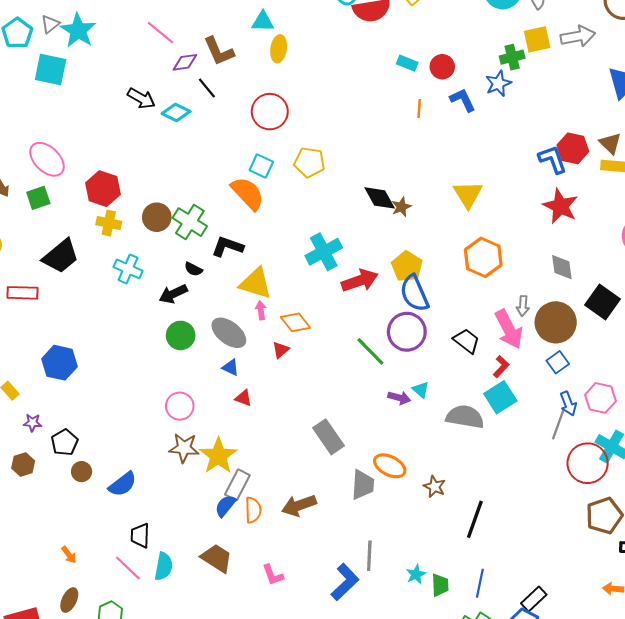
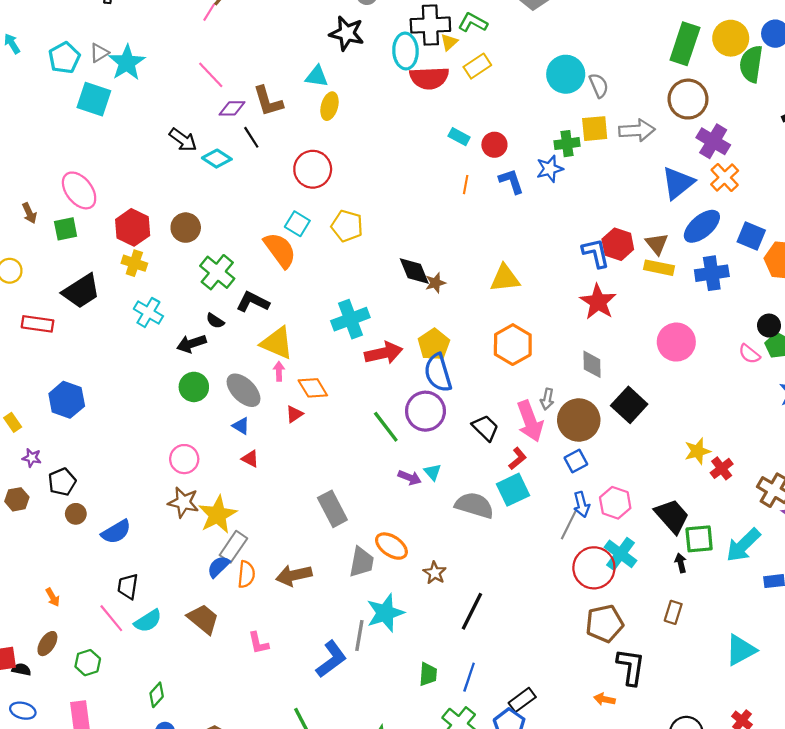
yellow triangle: (468, 194) -> (505, 278), turned 48
brown circle: (157, 217) -> (186, 228), moved
cyan semicircle: (164, 566) -> (148, 621), turned 40
cyan star: (416, 574) -> (385, 613), moved, size x1.8

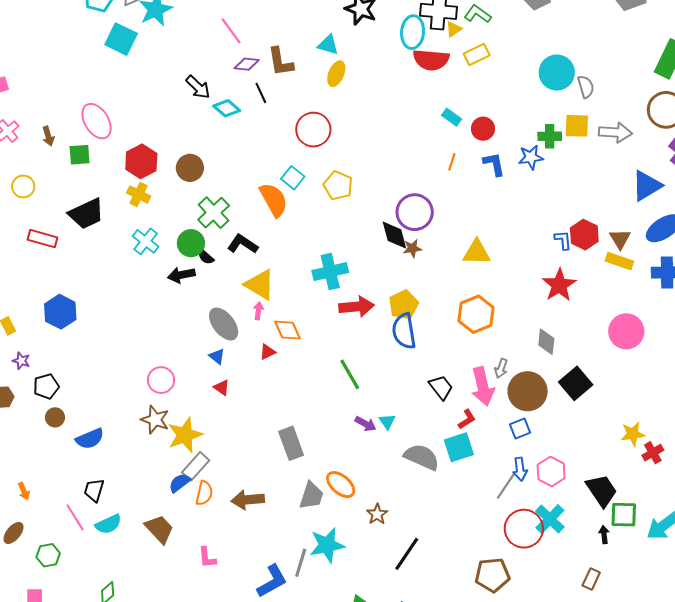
blue L-shape: (596, 253) -> (563, 240), size x0.7
green circle: (194, 387) -> (191, 243), moved
purple circle: (425, 411) -> (415, 212), moved
brown pentagon: (604, 623) -> (492, 575), moved

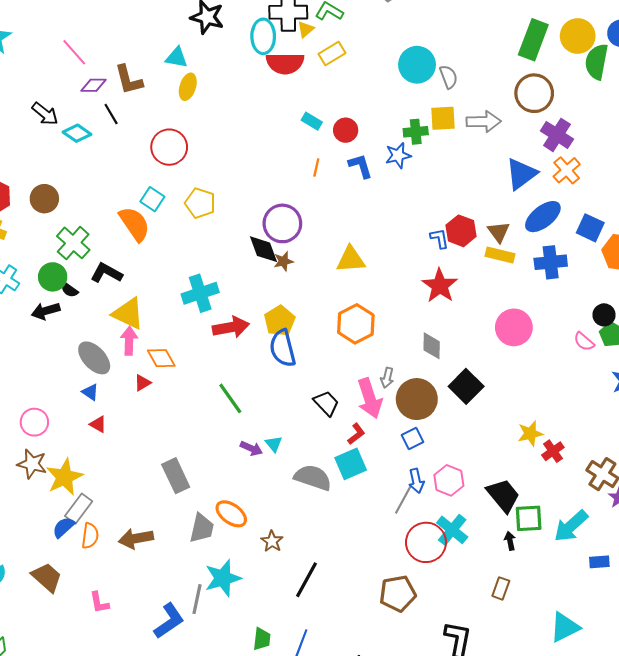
pink arrow: (258, 311) -> (129, 341), size x1.5

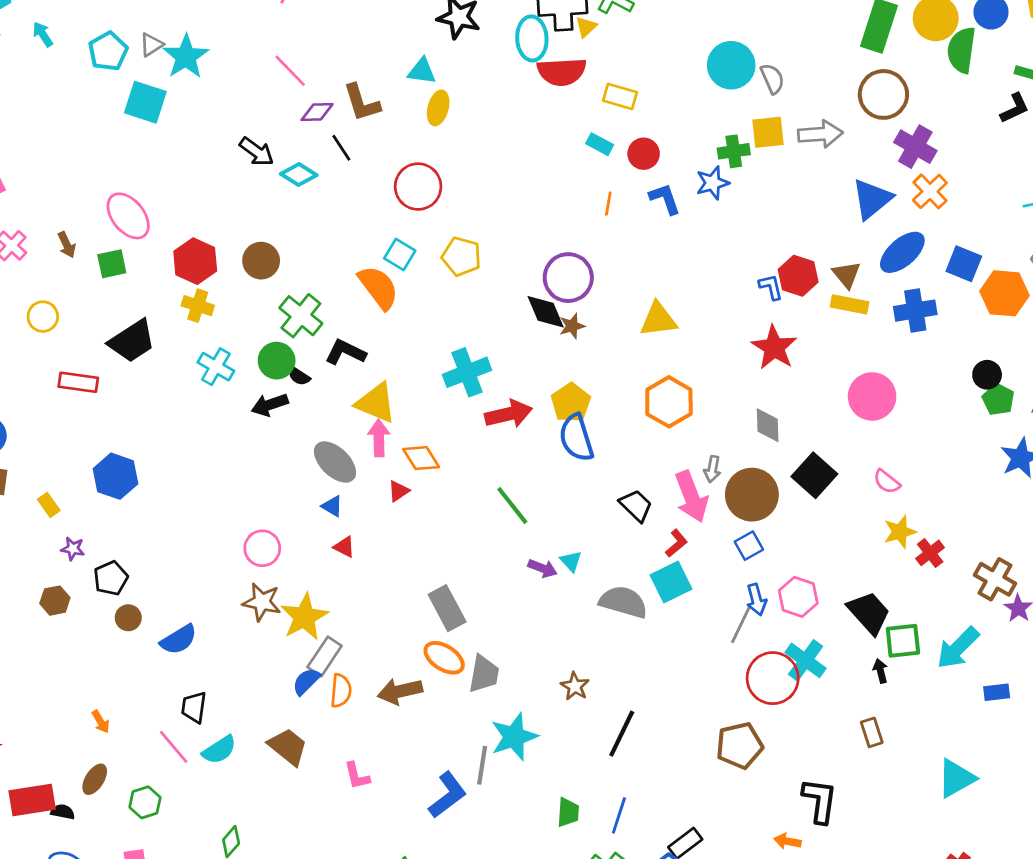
yellow rectangle: (332, 54) -> (620, 96), moved, turned 50
pink semicircle: (584, 342) -> (887, 482), moved
orange ellipse: (231, 514) -> (444, 658), moved
brown rectangle: (501, 588) -> (872, 732), turned -35

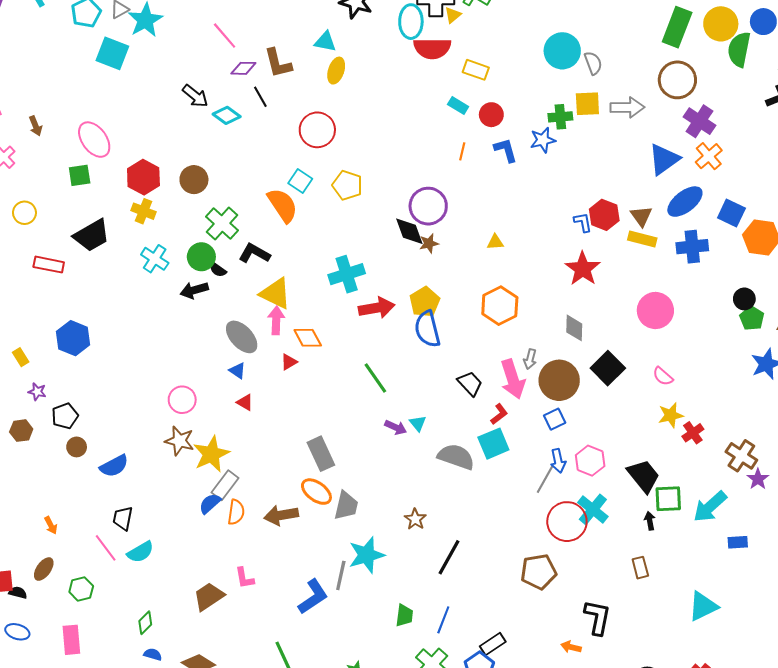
brown arrow: (67, 245) -> (35, 126), moved
yellow triangle: (658, 319) -> (495, 242), size x0.6
brown trapezoid: (288, 747) -> (209, 596), moved, turned -76

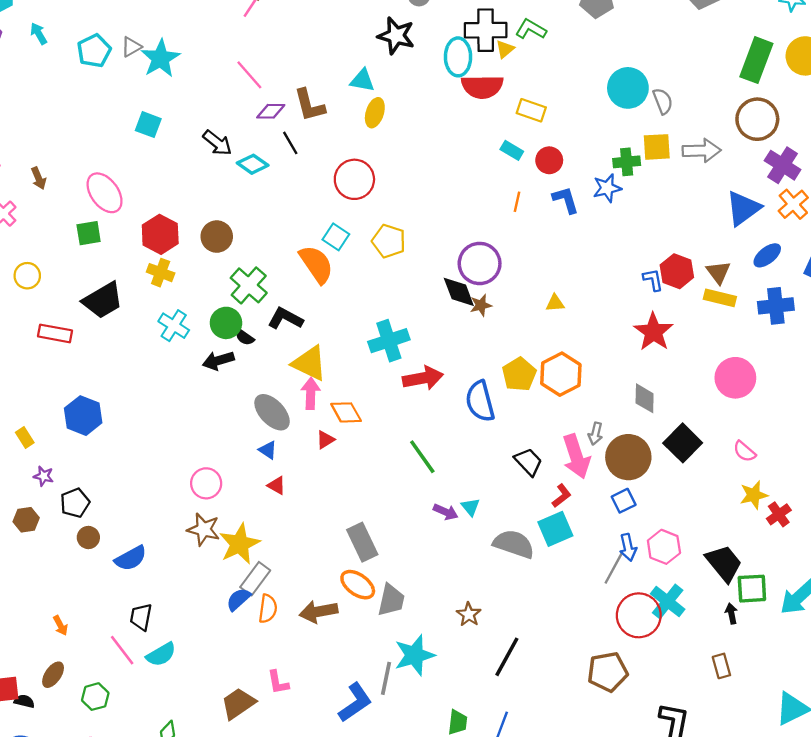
cyan square: (112, 53) -> (148, 125), moved, size x0.7
blue ellipse: (685, 202) -> (767, 255), size x0.7
yellow pentagon: (425, 302) -> (519, 374), moved

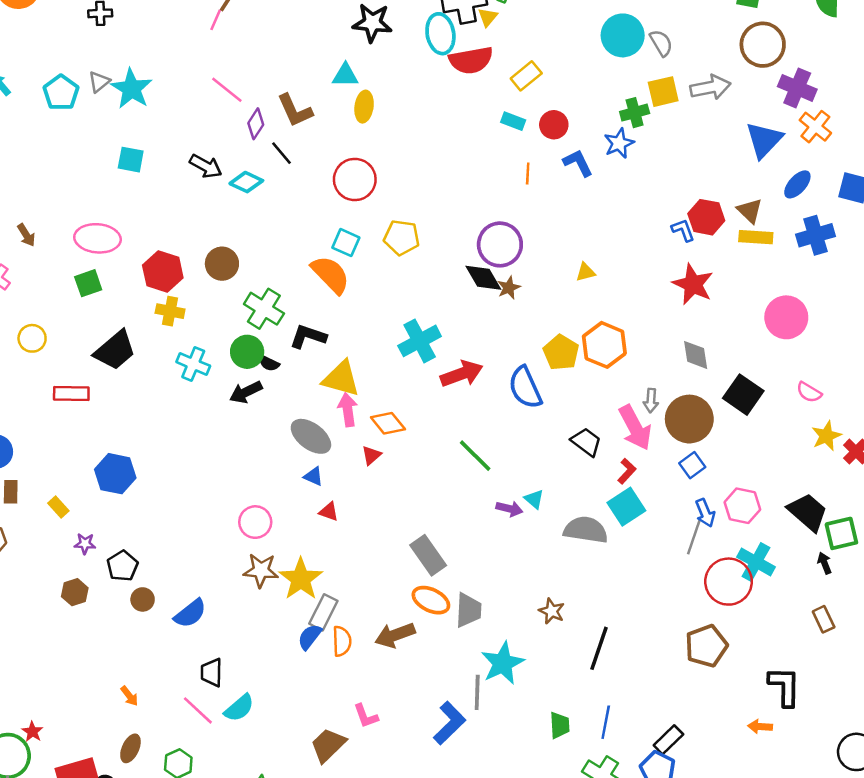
yellow rectangle: (531, 110) -> (526, 76), turned -48
purple diamond: (271, 111) -> (256, 124), turned -48
pink ellipse: (105, 193) -> (98, 238), turned -39

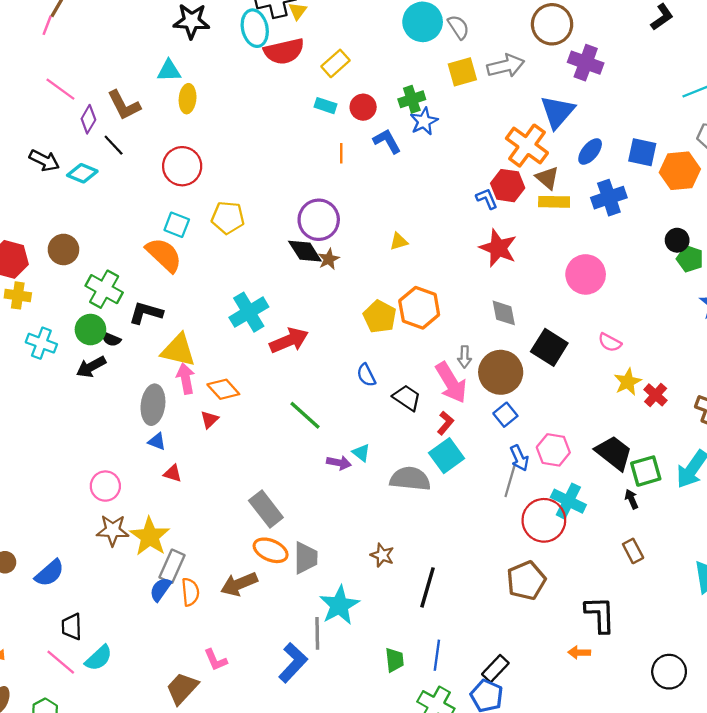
green cross: (635, 113) -> (412, 99), moved
orange cross: (815, 127) -> (527, 146), moved, size x1.4
blue semicircle: (525, 388) -> (366, 375), moved, size x0.6
gray ellipse: (311, 436) -> (153, 405), turned 63

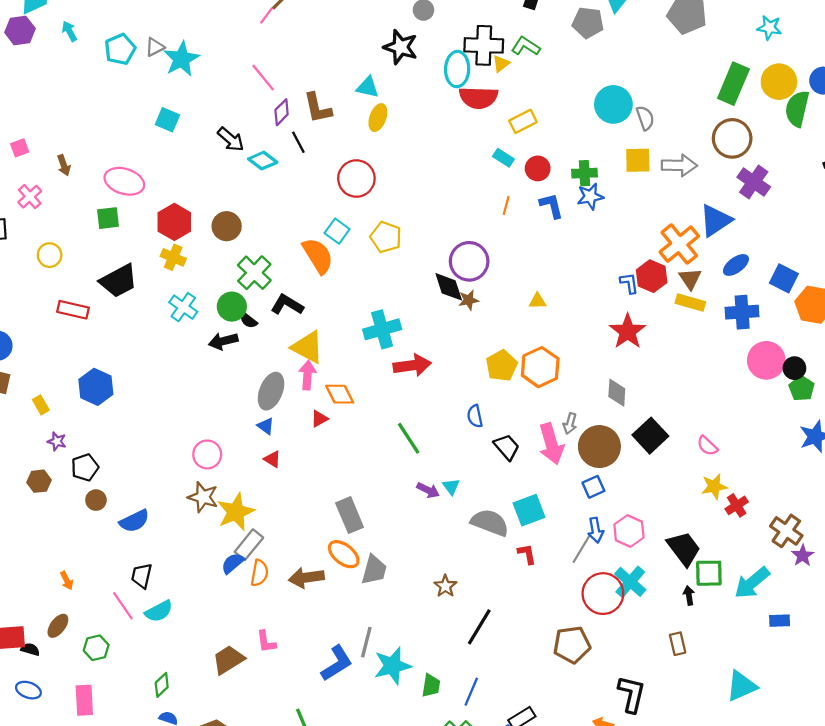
pink circle: (586, 274) -> (766, 360), moved
red L-shape: (445, 423) -> (527, 554), moved, turned -65
cyan star: (339, 605) -> (393, 666), moved

